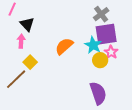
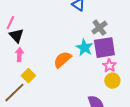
black triangle: (27, 24) -> (16, 36), moved
cyan star: (93, 45) -> (84, 48), moved
yellow circle: (100, 60) -> (112, 81), moved

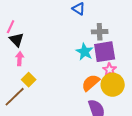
gray cross: (99, 28) -> (100, 32), turned 35
orange semicircle: (62, 60) -> (91, 83), moved
yellow circle: (112, 81) -> (113, 85), size x1.5

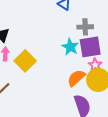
yellow square: (29, 80) -> (25, 61), moved, size x1.5

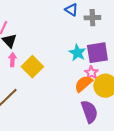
gray cross: (85, 27) -> (92, 18), moved
pink star: (95, 65) -> (91, 73), moved

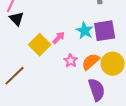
pink arrow: (12, 60) -> (59, 38), moved, turned 40
pink star: (91, 73) -> (71, 61), moved

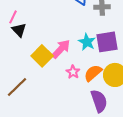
pink arrow: (59, 38) -> (61, 49), size x1.5

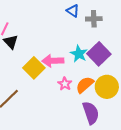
purple square: (107, 42) -> (99, 54), turned -35
pink arrow: (61, 49) -> (53, 61), turned -135

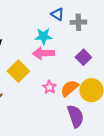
cyan star: (79, 54) -> (43, 36), moved, turned -30
purple square: (99, 54) -> (83, 57), size x0.7
pink arrow: (53, 61) -> (43, 53), moved

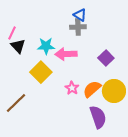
gray cross: (78, 22) -> (78, 27), moved
cyan star: (43, 36) -> (46, 46), moved

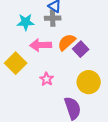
cyan star: (46, 46) -> (26, 22), moved
orange semicircle: (92, 89) -> (67, 42), moved

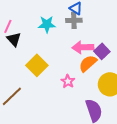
orange semicircle: (67, 42) -> (88, 63), moved
pink arrow: (41, 45) -> (83, 47), moved

